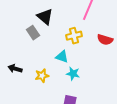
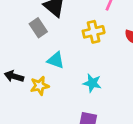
cyan triangle: (62, 57) -> (56, 60), moved
yellow star: (42, 76) -> (40, 86), moved

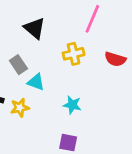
gray rectangle: (38, 28) -> (18, 65), moved

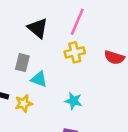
pink line: (92, 19) -> (77, 22), moved
gray rectangle: (18, 65) -> (22, 63), turned 48

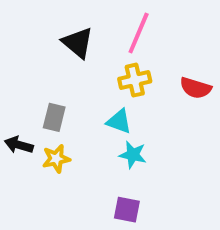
gray rectangle: (22, 63) -> (54, 117), moved
cyan triangle: (39, 79) -> (119, 121), moved

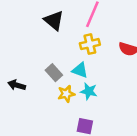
gray rectangle: (54, 117) -> (54, 73), moved, turned -56
yellow star: (56, 159) -> (66, 94), moved

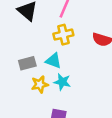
gray rectangle: (54, 73) -> (27, 63), turned -63

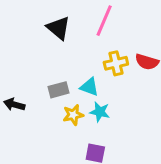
yellow cross: (63, 35) -> (116, 63), moved

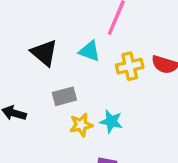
black triangle: (58, 28) -> (44, 53), moved
cyan triangle: (89, 87) -> (89, 51), moved

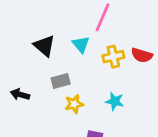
cyan triangle: (89, 51) -> (81, 44), turned 30
cyan star: (111, 121) -> (115, 101), moved

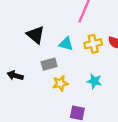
cyan triangle: (81, 44) -> (66, 44), moved, turned -35

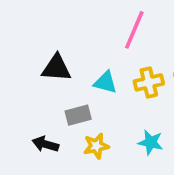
black triangle: (35, 35) -> (56, 68), turned -36
black arrow: (15, 75) -> (45, 144), moved

